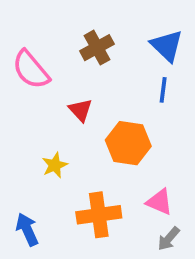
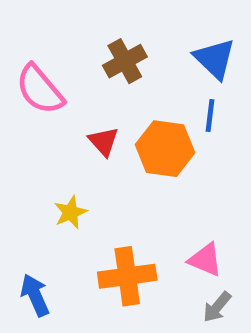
orange hexagon: (128, 143) -> (165, 149), moved

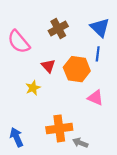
yellow star: (70, 212) -> (33, 88), moved
pink triangle: (205, 260) -> (96, 98), moved
gray arrow: (217, 307) -> (80, 143), moved, turned 72

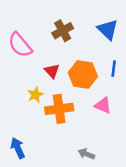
blue line: (98, 54) -> (114, 69), moved
orange cross: (59, 128) -> (59, 109), moved

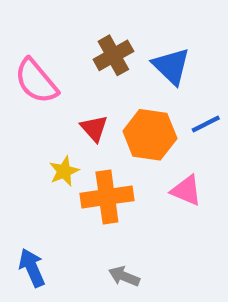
blue triangle: (108, 30) -> (171, 66), moved
blue line: (114, 69) -> (206, 124), turned 56
gray arrow: (86, 154) -> (124, 276), moved

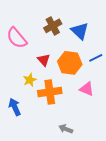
blue arrow: (32, 268) -> (15, 107), moved
gray arrow: (124, 276) -> (66, 129), moved

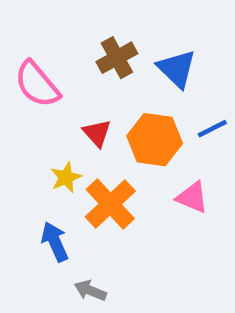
orange cross: (50, 92) -> (110, 204), turned -35
blue arrow: (15, 107) -> (55, 242), moved
gray arrow: (66, 129) -> (90, 290), moved

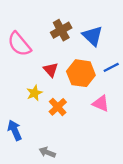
orange cross: (110, 204) -> (58, 107), size x0.7
blue arrow: (55, 242) -> (15, 130), moved

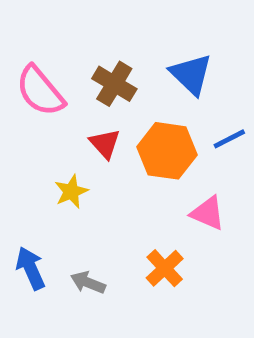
brown cross: (61, 30) -> (114, 84), moved, turned -30
orange cross: (58, 107) -> (165, 268), moved
gray arrow: (47, 152) -> (88, 283), moved

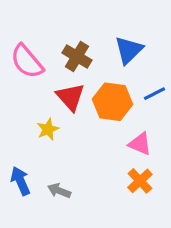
blue triangle: (191, 74) -> (129, 50), turned 32
red triangle: (105, 144) -> (71, 97), size x1.4
orange cross: (165, 268) -> (140, 181), moved

